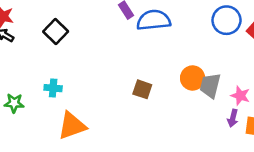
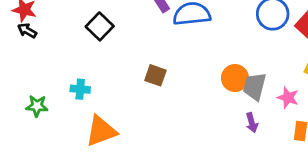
black square: (56, 31) -> (100, 26), moved
brown square: (142, 89) -> (155, 75), moved
purple arrow: (233, 118) -> (252, 123), moved, turned -30

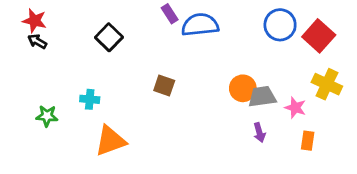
gray trapezoid: (255, 86) -> (262, 97), turned 68

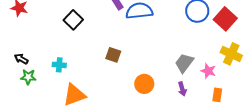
black arrow: (37, 41) -> (21, 59), moved
orange circle: (243, 88) -> (144, 84), moved
gray trapezoid: (262, 97) -> (184, 63), turned -45

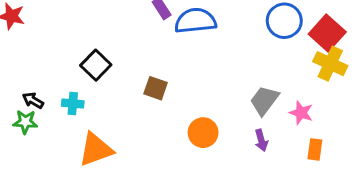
black square: (73, 20) -> (96, 65), moved
yellow cross: (231, 54) -> (330, 64), moved
black arrow: (21, 59) -> (33, 100), moved

